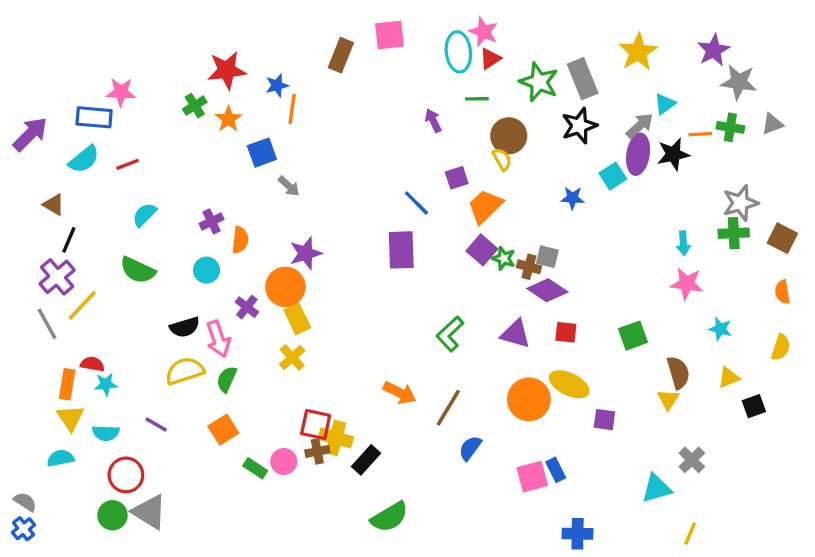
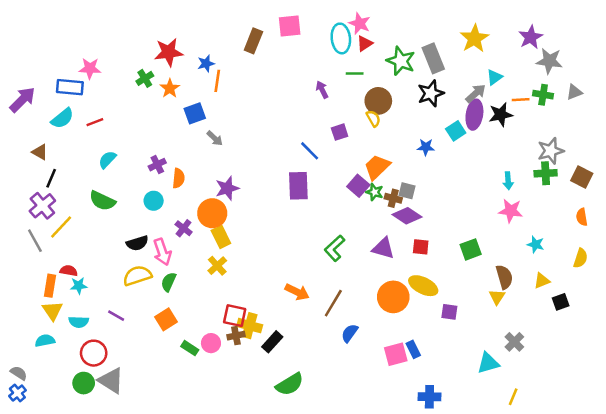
orange trapezoid: (485, 206) -> (377, 167), moved

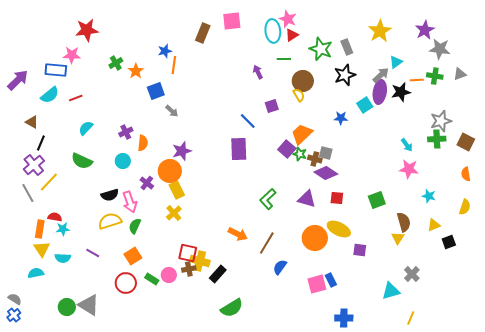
red star: (169, 52) -> (87, 30), moved
gray rectangle: (433, 58) -> (347, 47), size x0.7
cyan arrow: (508, 181) -> (407, 145), turned -32
red circle: (94, 353) -> (126, 283), moved

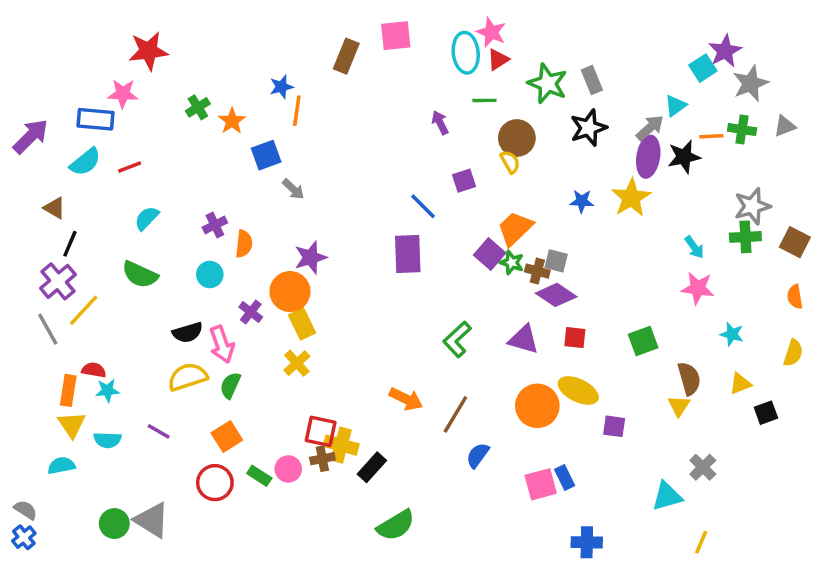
yellow star: (380, 31) -> (631, 198), moved
gray star: (440, 49) -> (751, 83), turned -30
cyan square: (365, 105) -> (703, 68), moved

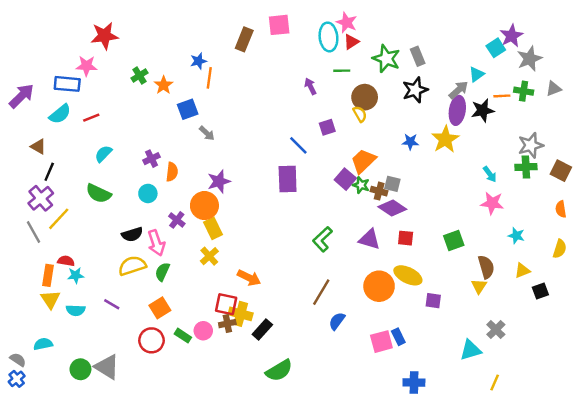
orange arrow: (406, 399) -> (249, 278), moved
cyan semicircle: (61, 466) -> (43, 344), moved

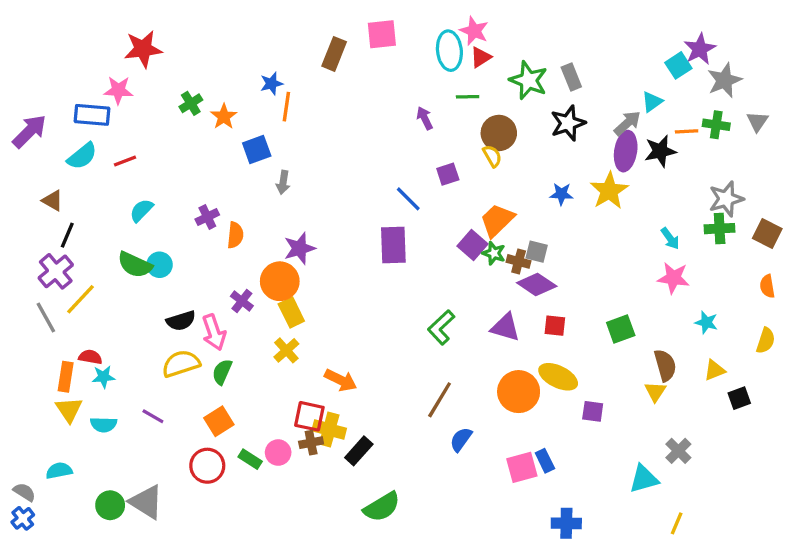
gray triangle: (554, 89) -> (757, 121), turned -35
gray arrow: (207, 133) -> (283, 182), turned 56
cyan circle: (148, 193) -> (160, 265), moved

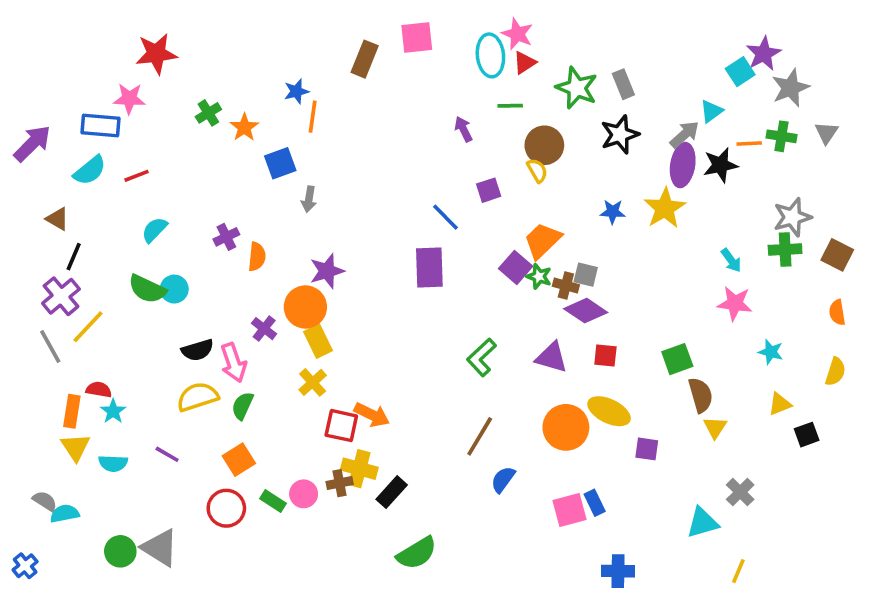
brown semicircle: (665, 365) -> (701, 395), moved
cyan star: (104, 377) -> (113, 411), turned -30
red square: (309, 416) -> (341, 426), moved
gray semicircle: (24, 492) -> (45, 501), moved

